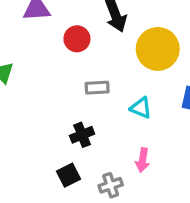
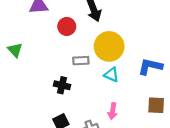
yellow circle: (158, 49) -> (109, 46), moved
black cross: (82, 135) -> (62, 85), moved, turned 35

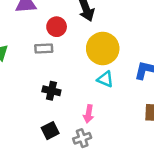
gray rectangle: (81, 61) -> (44, 48), moved
pink arrow: (113, 111) -> (89, 114), moved

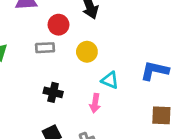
yellow circle: (103, 48) -> (87, 52), moved, size x0.6
pink arrow: (89, 114) -> (95, 103), moved

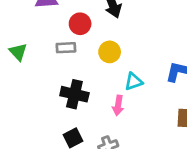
cyan triangle: (110, 80) -> (134, 81), turned -42
black cross: (53, 92) -> (74, 94), size x1.4

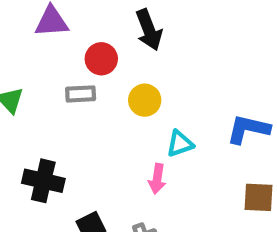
black cross: (74, 94) -> (43, 181), moved

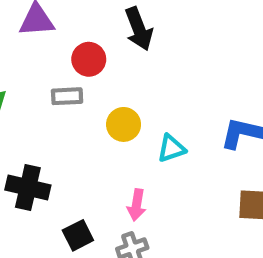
yellow circle: (145, 100) -> (124, 124), moved
pink arrow: (157, 179) -> (137, 205), moved

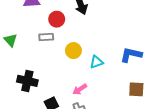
pink arrow: (137, 205) -> (80, 89), turned 48

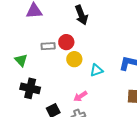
red circle: (57, 19) -> (66, 42), moved
green triangle: (11, 40) -> (21, 60), moved

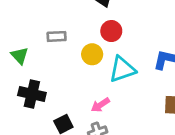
red circle: (66, 42) -> (111, 31), moved
cyan triangle: (96, 70) -> (122, 69), size x1.5

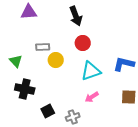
yellow circle: (92, 54) -> (56, 60), moved
pink arrow: (100, 105) -> (92, 97), moved

